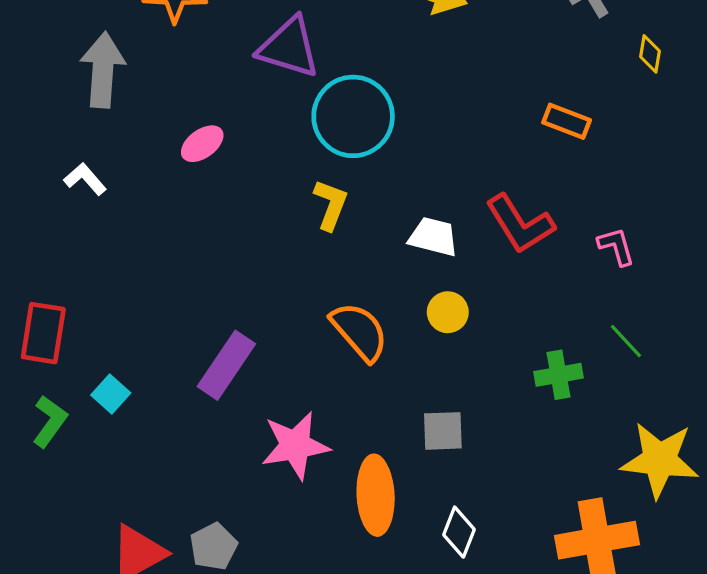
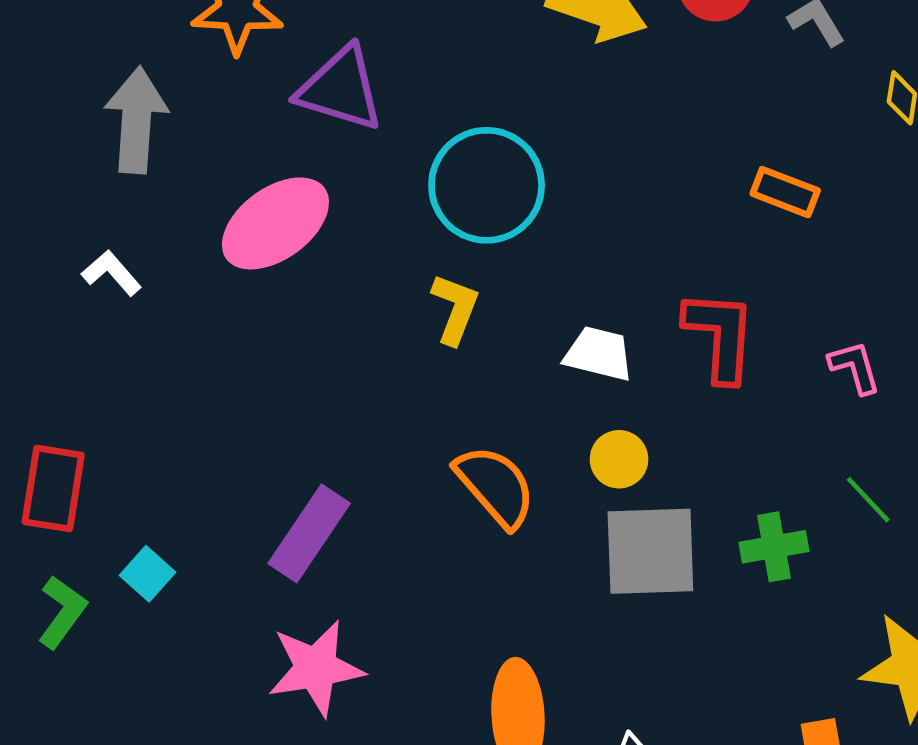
purple triangle: (289, 47) -> (341, 89), moved
pink ellipse: (202, 144) -> (275, 223), size x1.8
red L-shape: (520, 224) -> (720, 336), turned -144
gray square: (443, 431) -> (650, 551), moved, size x1.6
pink star: (295, 445) -> (316, 668), moved

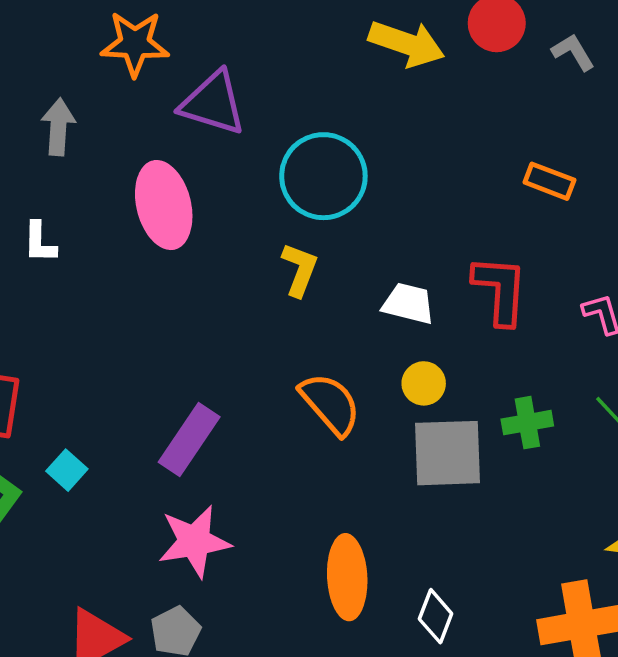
gray arrow: (136, 120) -> (58, 127), size x0.7
pink ellipse: (275, 223) -> (164, 205), turned -68
white L-shape: (112, 273) -> (40, 242), turned -138
green cross: (774, 547) -> (527, 423), moved

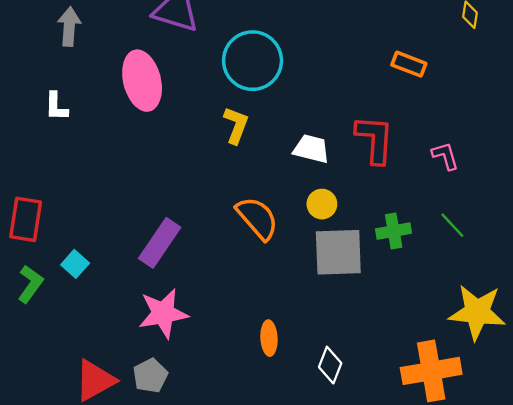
orange ellipse: (347, 577) -> (269, 338), size x0.6

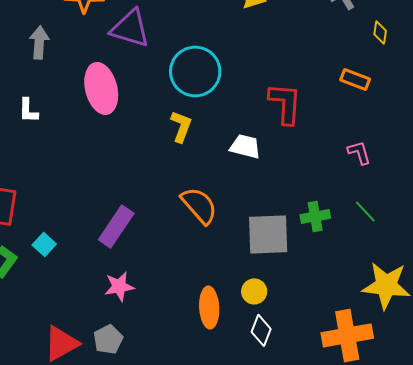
orange rectangle: (409, 64) -> (355, 79), moved
red L-shape: (375, 139) -> (285, 103), moved
yellow circle: (322, 204) -> (254, 291), moved
pink star: (163, 313) -> (119, 286), size x0.7
orange ellipse: (269, 338) -> (209, 307), size x1.4

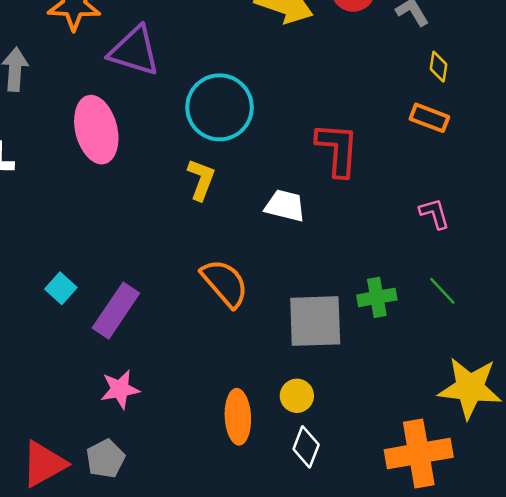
yellow diamond: (380, 32) -> (438, 67), moved
cyan square: (44, 244) -> (61, 288), moved

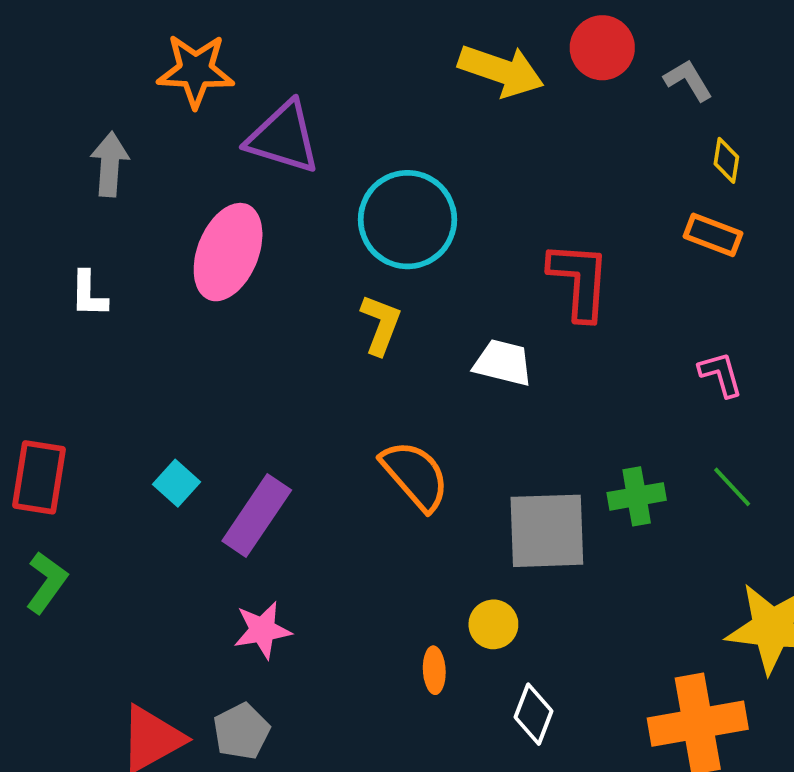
pink ellipse: (96, 130) -> (228, 252), turned 36
yellow circle: (297, 396) -> (493, 624), moved
orange ellipse: (238, 417) -> (434, 670), size x0.6

